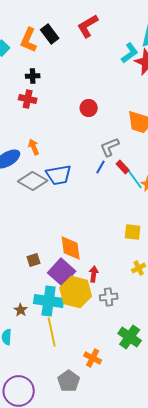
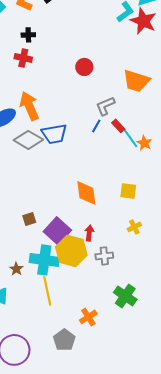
orange arrow: (34, 147) -> (29, 106), size x1.8
orange diamond: (71, 248) -> (86, 193), moved
orange cross: (93, 358) -> (88, 317), turned 30

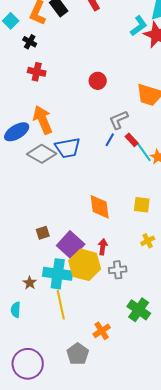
black cross: (28, 35) -> (30, 42), moved, turned 32

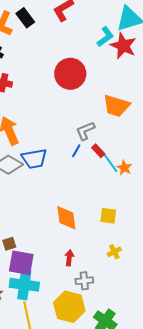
red circle: (98, 81) -> (70, 74), moved, size x1.8
purple square: (71, 245) -> (21, 263), moved, turned -32
yellow hexagon: (85, 265) -> (69, 307), moved

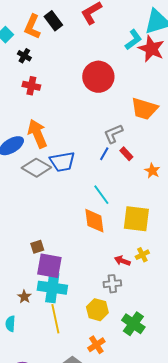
cyan line: (110, 163) -> (101, 195), moved
yellow square: (108, 216) -> (136, 219), size x1.6
red arrow: (69, 258) -> (122, 261), moved, turned -77
yellow hexagon: (69, 307) -> (97, 310), size x0.7

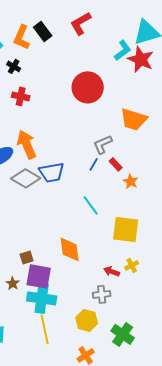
orange star: (152, 171) -> (131, 181), moved
orange diamond: (94, 221) -> (70, 249), moved
brown star: (24, 297) -> (13, 283), moved

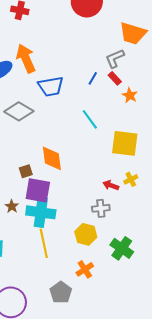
gray L-shape: (103, 144) -> (115, 58), moved
gray diamond: (26, 178) -> (19, 111), moved
orange diamond: (70, 249) -> (52, 158), moved
brown star: (13, 283) -> (12, 206), moved

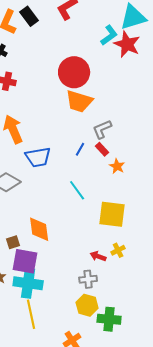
orange trapezoid: (133, 33) -> (79, 101), moved
yellow hexagon: (86, 234) -> (87, 305), moved
green cross: (122, 248) -> (109, 319), turned -30

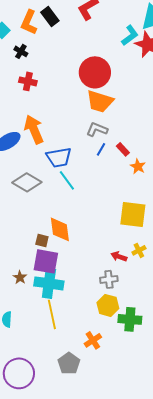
gray L-shape: (102, 129) -> (97, 129), moved, turned 45
cyan line: (77, 190) -> (67, 180), moved
brown square: (13, 242) -> (42, 240), moved, turned 32

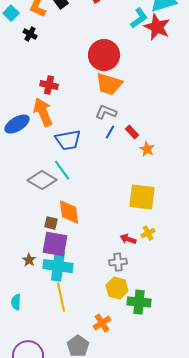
red cross: (28, 81) -> (49, 85), moved
cyan line: (67, 180) -> (62, 170), moved
gray diamond: (27, 182) -> (42, 180), moved

